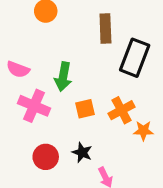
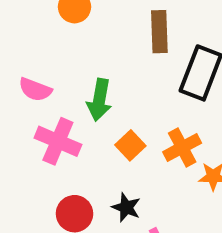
orange square: (85, 109) -> (130, 145), turned -30

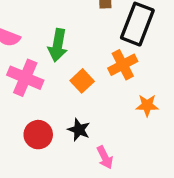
orange cross: (182, 147) -> (123, 65), moved

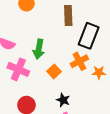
orange star: (147, 105) -> (99, 72), moved
black star: (79, 130) -> (63, 100), moved

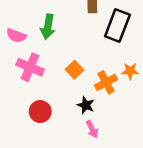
green arrow: (39, 49) -> (48, 27), moved
orange cross: (79, 61) -> (106, 82), moved

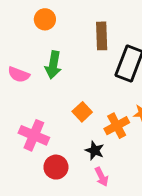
pink cross: (30, 67) -> (34, 135), moved
red circle: (40, 112) -> (56, 167), moved

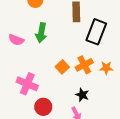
orange cross: (117, 126) -> (84, 65), moved
black star: (95, 150) -> (82, 95), moved

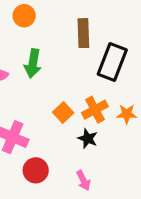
black star: (82, 95) -> (88, 139), moved

